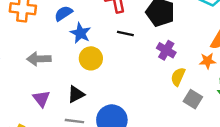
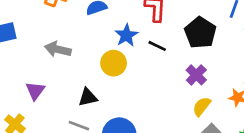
blue star: (80, 33) -> (126, 35), moved
purple triangle: (41, 99) -> (35, 91), moved

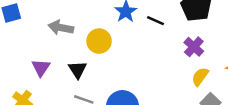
yellow circle: (114, 63) -> (99, 41), moved
black triangle: (88, 97) -> (77, 70), moved, turned -48

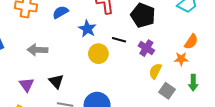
black line: (155, 21) -> (119, 40), moved
yellow circle: (99, 41) -> (98, 54), moved

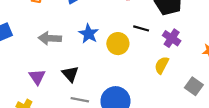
blue star: (87, 29) -> (89, 34), moved
yellow semicircle: (155, 71) -> (162, 65), moved

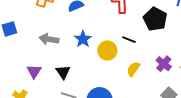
purple cross: (172, 38) -> (164, 64), moved
yellow semicircle: (162, 65) -> (133, 69), moved

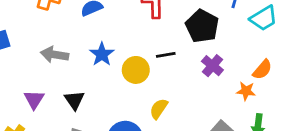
black line: (129, 40) -> (166, 55), turned -32
purple cross: (164, 64) -> (212, 66), moved
yellow semicircle: (133, 69) -> (159, 109), moved

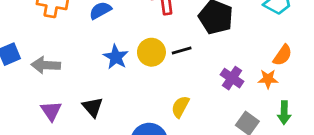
gray arrow: (54, 55) -> (46, 65), moved
purple cross: (212, 66) -> (232, 78), moved
yellow circle: (136, 70) -> (151, 52), moved

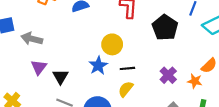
black line: (182, 51) -> (127, 68), moved
blue star: (116, 57) -> (98, 66), moved
purple triangle: (51, 111) -> (39, 67), moved

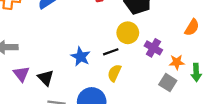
yellow circle: (112, 44) -> (128, 33), moved
orange star: (195, 81) -> (177, 62), moved

